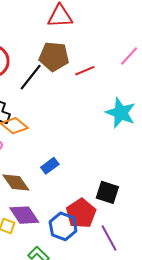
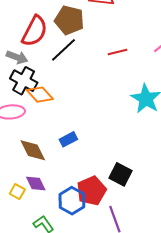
brown pentagon: (54, 57) -> (69, 20), moved
purple diamond: (24, 215) -> (36, 184), size x0.7

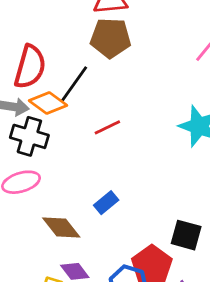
brown pentagon: (69, 20) -> (110, 38), moved
red line: (117, 52) -> (107, 127), moved
orange diamond: (40, 95) -> (48, 103), moved

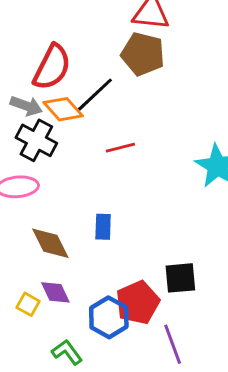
blue rectangle: (106, 203) -> (103, 227), turned -60
black square: (186, 235) -> (180, 278), turned -32

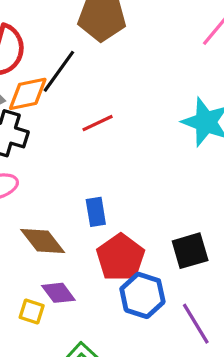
orange diamond: (63, 109) -> (28, 94), turned -48
red pentagon: (138, 302) -> (121, 258), moved
blue hexagon: (109, 317) -> (142, 295), moved

